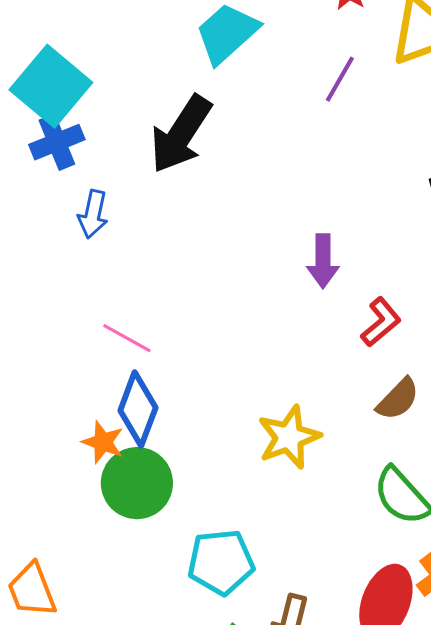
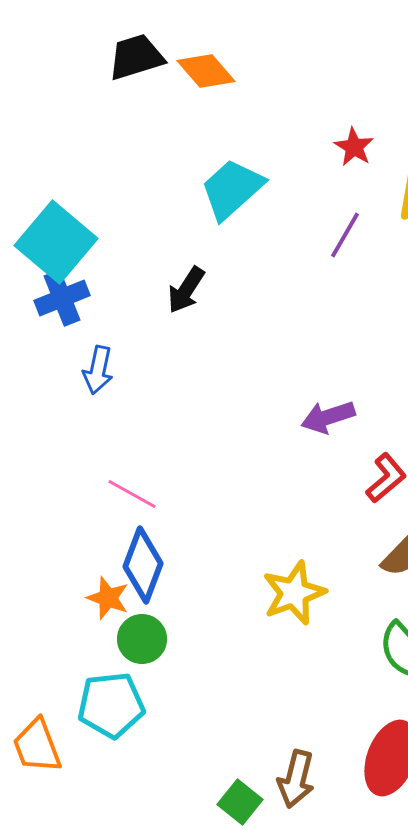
black arrow: (181, 134) -> (186, 290), size x0.6
purple arrow: (323, 261) -> (328, 417), turned 72
green circle: (137, 483) -> (142, 639), size x0.7
cyan pentagon: (221, 562) -> (111, 705), moved

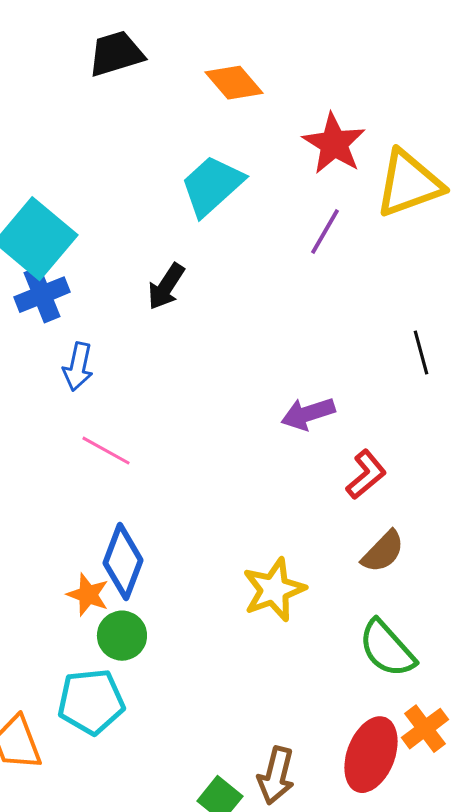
orange diamond: (206, 71) -> (234, 83), moved
red star: (354, 147) -> (334, 144), size x1.6
pink line: (132, 494) -> (106, 451), moved

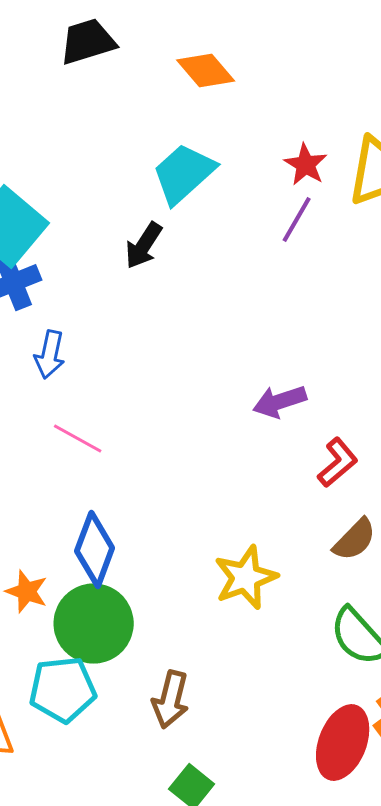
red star: (334, 144) -> (306, 164), moved, size x0.7
black arrow: (166, 287) -> (144, 246), moved
orange star: (88, 595) -> (27, 592), moved
green circle: (122, 636) -> (94, 624), size x1.6
brown arrow: (276, 776) -> (171, 700), moved

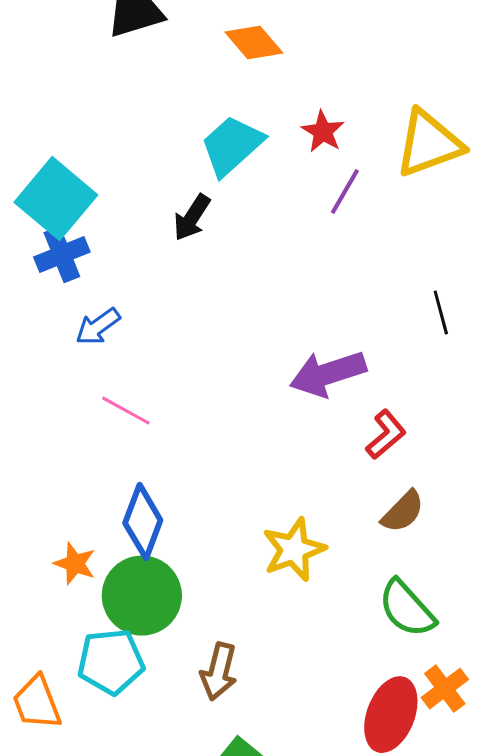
red star: (306, 164) -> (323, 132), moved
blue arrow: (50, 354) -> (98, 327), turned 42
purple arrow: (280, 402) -> (328, 374), size x1.4

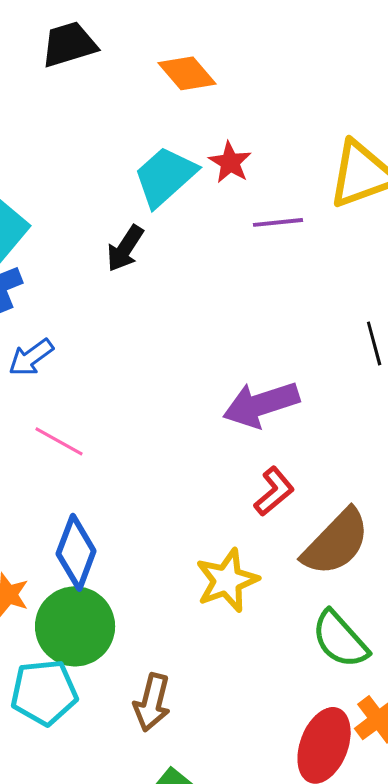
red star: (323, 132) -> (230, 162), moved
purple line: (345, 192) -> (278, 222), turned 54
red L-shape: (386, 435) -> (274, 491), moved
brown semicircle: (403, 512) -> (336, 542), size x1.6

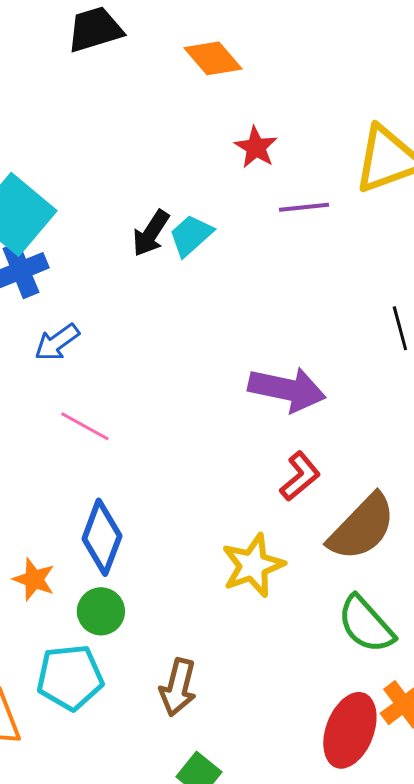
cyan trapezoid: (165, 176) -> (191, 235), moved, size x0.7
purple arrow: (261, 404) -> (287, 389), turned -150
green circle: (75, 626) -> (101, 611), size x0.6

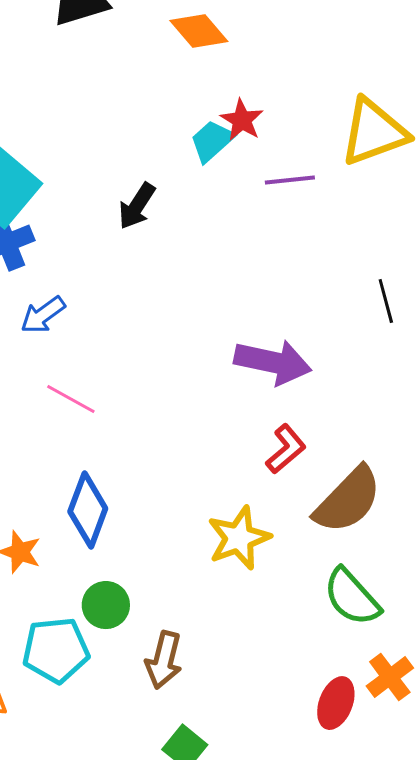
cyan trapezoid: (191, 235) -> (212, 141), moved
green circle: (101, 611) -> (106, 605), moved
red ellipse: (350, 730) -> (336, 703), size x0.7

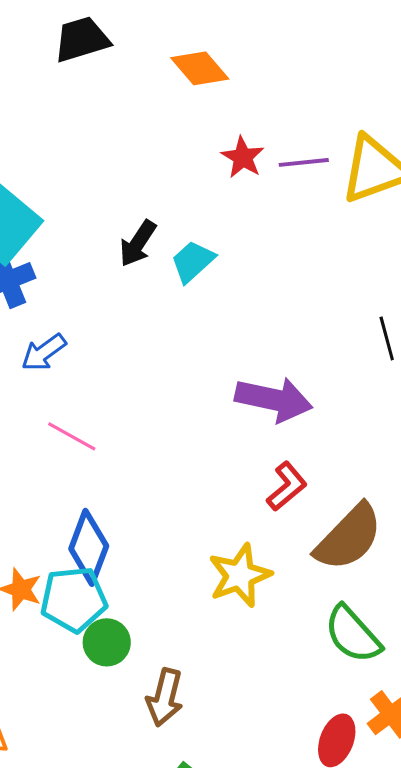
cyan trapezoid: (212, 141) -> (193, 261), moved
purple line: (290, 180) -> (304, 162), moved
cyan pentagon: (56, 650) -> (74, 599), moved

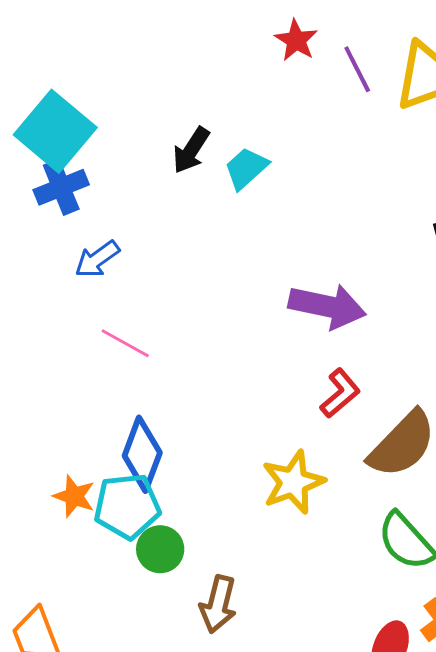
red star: (243, 157) -> (296, 40), moved
purple line: (304, 162) -> (357, 69), turned 69

